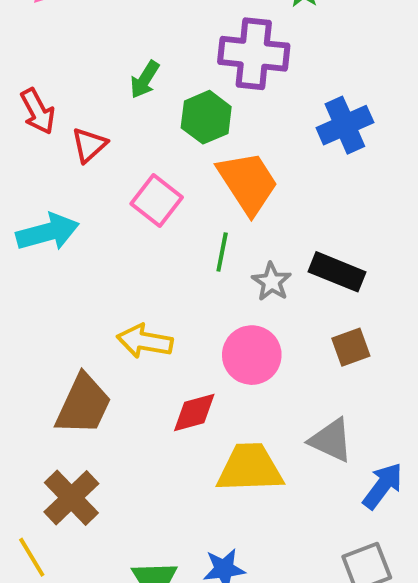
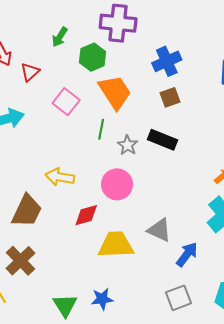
brown square: (351, 347) -> (170, 97), moved

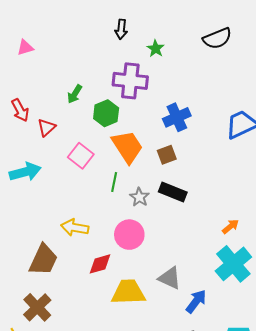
brown square: (170, 97) -> (167, 155), moved

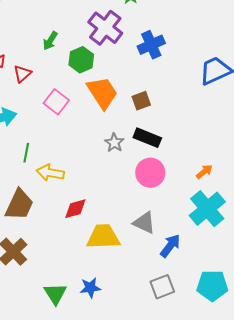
purple cross: (130, 81) -> (105, 28), turned 32
blue cross: (177, 117) -> (151, 45), moved
green line: (114, 182) -> (26, 153), moved
pink circle: (129, 235) -> (150, 173), moved

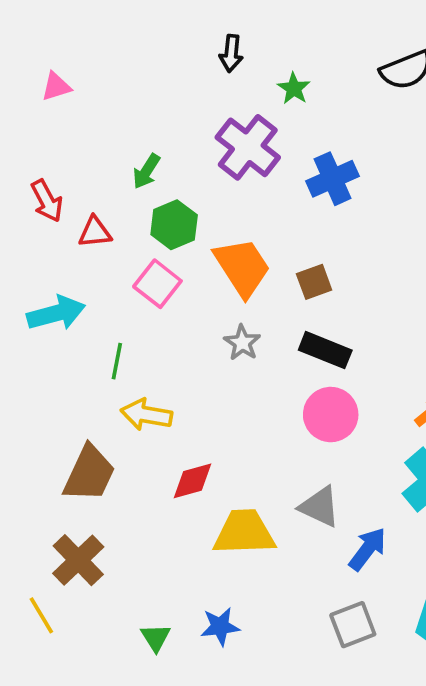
green hexagon: (81, 60) -> (174, 225), moved
red triangle: (22, 74) -> (95, 232), turned 36
gray star: (114, 143) -> (242, 343), moved
green line: (26, 153) -> (117, 361), moved
green triangle: (55, 294) -> (156, 638), size x0.7

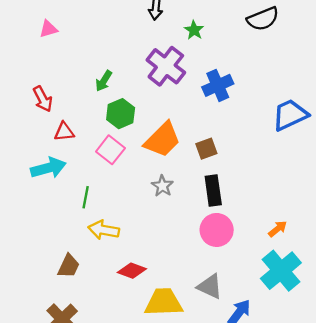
red triangle: (95, 232) -> (64, 132), moved
orange trapezoid: (242, 267) -> (162, 140), turned 78
black rectangle: (325, 350) -> (213, 190), turned 60
brown trapezoid: (89, 474) -> (69, 266), size x0.7
red diamond: (192, 481) -> (132, 271), turned 36

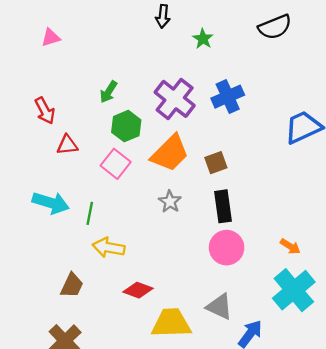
purple cross: (166, 66) -> (175, 99), moved
cyan arrow: (48, 168) -> (51, 203), moved, turned 32
orange arrow: (278, 229) -> (290, 246), turned 72

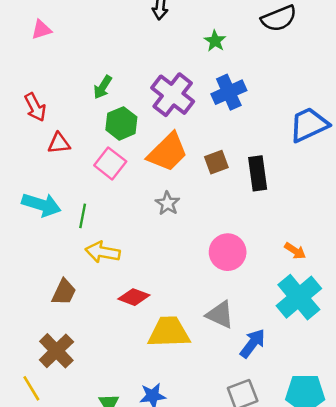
green star: (203, 39) -> (215, 41), moved
black rectangle: (223, 206) -> (258, 173), moved

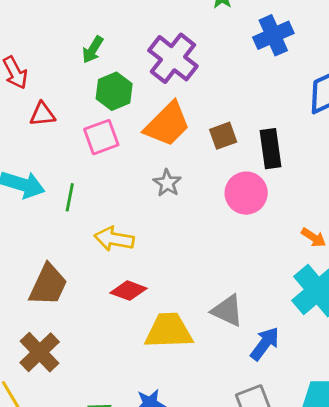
blue cross: (229, 92) -> (273, 35), moved
pink square: (110, 163) -> (101, 137), turned 32
yellow arrow: (103, 252) -> (114, 239), moved
pink circle: (228, 252) -> (246, 193), moved
brown trapezoid: (64, 292) -> (48, 285), size x1.4

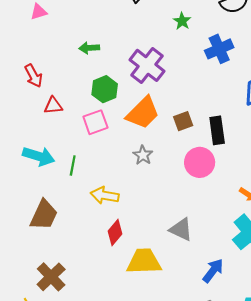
green arrow: (93, 50) -> (89, 48), moved, turned 54
brown trapezoid: (48, 285) -> (44, 215), moved
red diamond: (129, 291) -> (115, 233), turned -70
gray triangle: (227, 311) -> (181, 229), moved

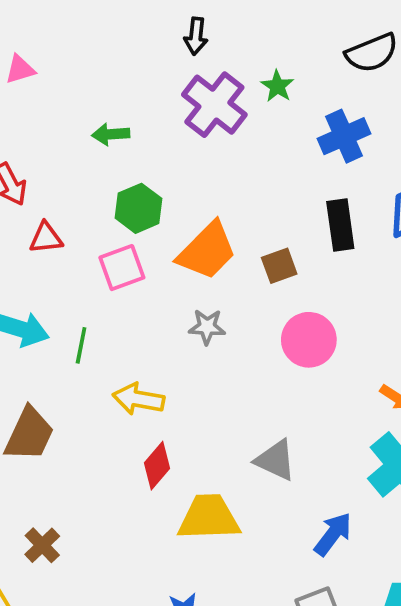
purple cross: (147, 65) -> (214, 105), moved
black rectangle: (217, 130) -> (340, 225), moved
gray star: (143, 155) -> (207, 327), turned -30
brown cross: (51, 277) -> (42, 545), size x0.7

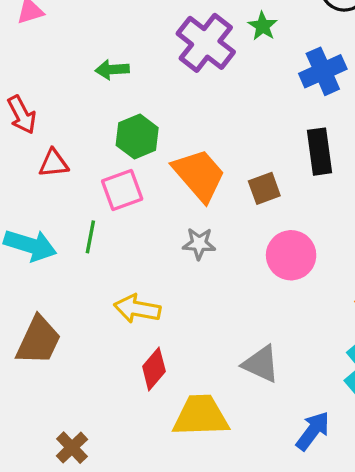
orange trapezoid: (207, 251) -> (199, 175), turned -86
green line: (81, 345) -> (90, 237), moved
brown cross: (42, 545) -> (72, 448), moved

